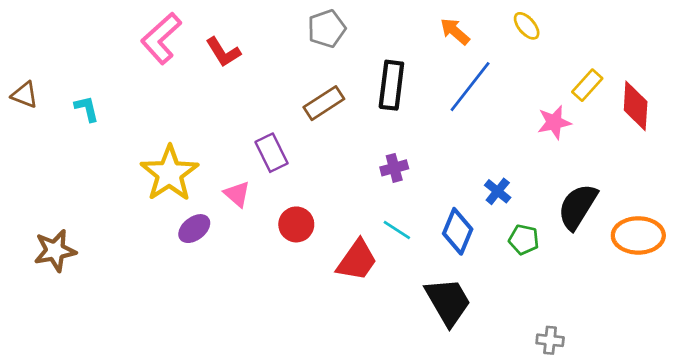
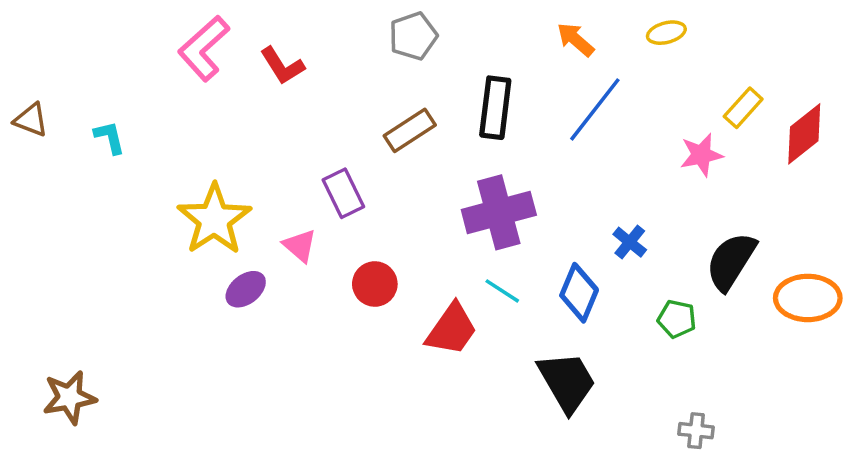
yellow ellipse: (527, 26) -> (666, 33), turned -64
red diamond: (636, 106) -> (804, 134), turned 48
purple cross: (394, 168) -> (499, 212), size x2.0
green pentagon: (524, 240) -> (677, 319), moved
brown star: (55, 251) -> (69, 397), moved

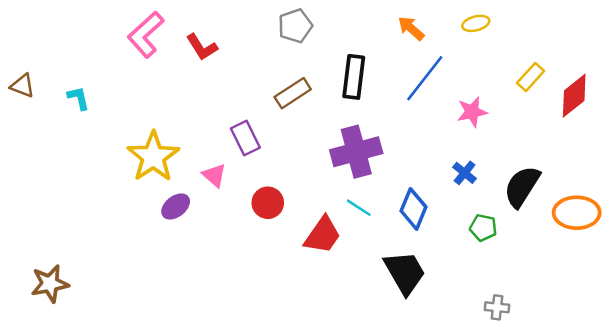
pink star: (701, 155) -> (472, 112), moved
blue cross: (630, 242) -> (465, 173), moved

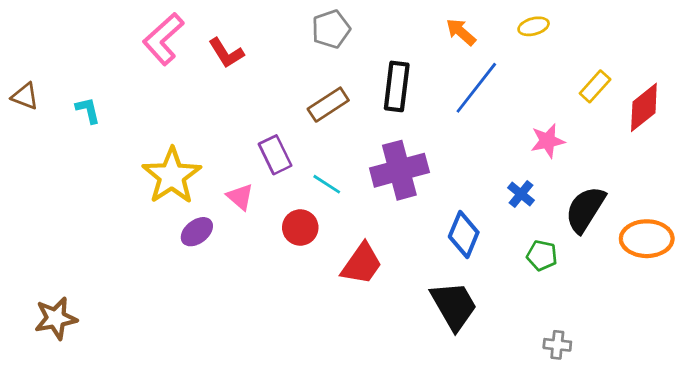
pink star: (472, 112) -> (548, 141), moved
cyan line: (359, 208) -> (327, 184), moved

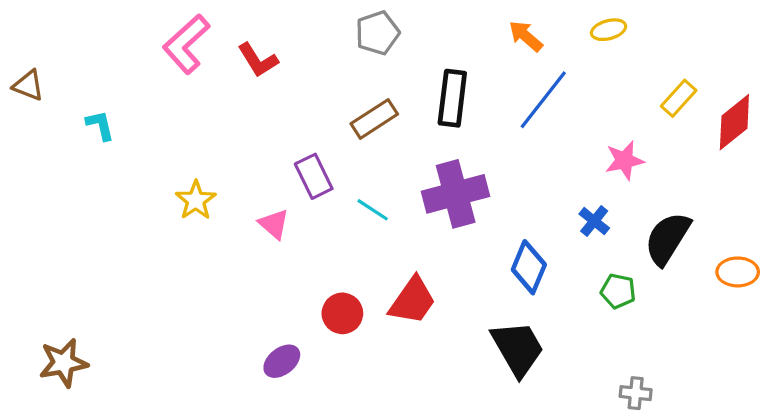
brown triangle: (25, 96) -> (28, 85), moved
yellow star: (172, 176) -> (196, 200), size x0.6
red circle: (300, 228) -> (342, 313), moved
purple ellipse: (197, 232) -> (282, 361), moved
orange ellipse: (647, 239) -> (738, 272), size x0.7

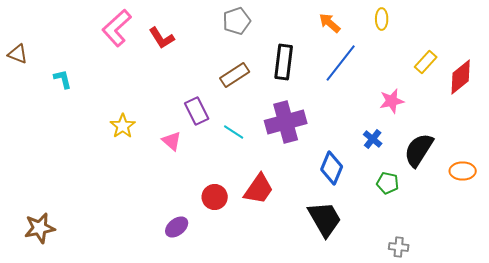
yellow ellipse: (609, 30) -> (382, 19), turned -75

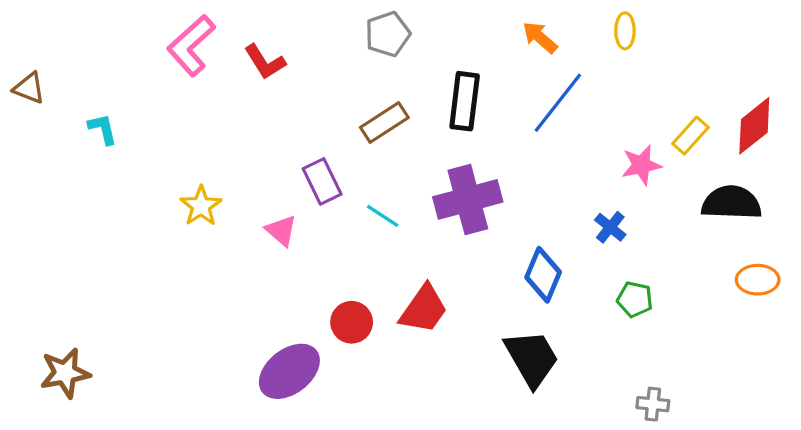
yellow rectangle: (426, 62) -> (690, 136), moved
black semicircle: (419, 150) -> (731, 203), moved, turned 60
purple ellipse: (177, 227) -> (289, 371), size x1.6

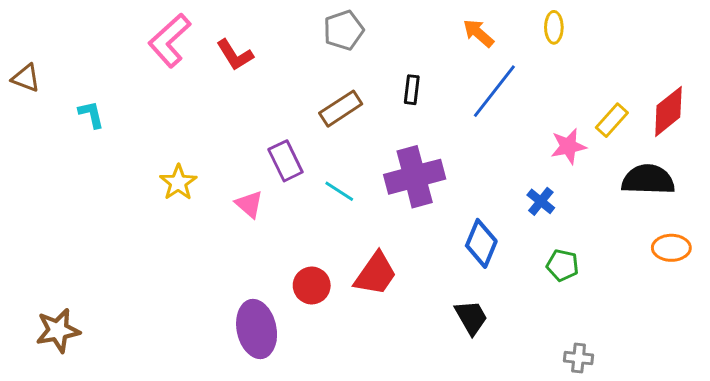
black rectangle: (465, 101) -> (412, 90), size x0.6
black trapezoid: (532, 358) -> (471, 317), size x0.7
purple ellipse: (289, 371) -> (257, 329), turned -64

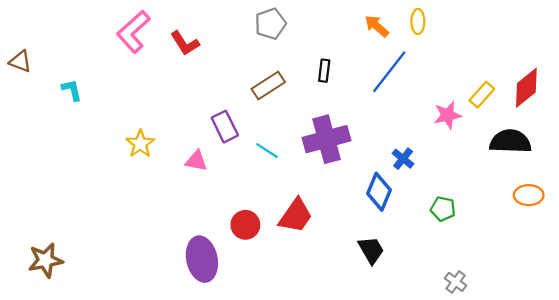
yellow ellipse: (554, 27) -> (418, 21), moved
blue cross: (541, 201) -> (403, 159), moved
pink triangle: (249, 204) -> (196, 161), turned -30
gray cross: (579, 358) -> (456, 282), turned 30

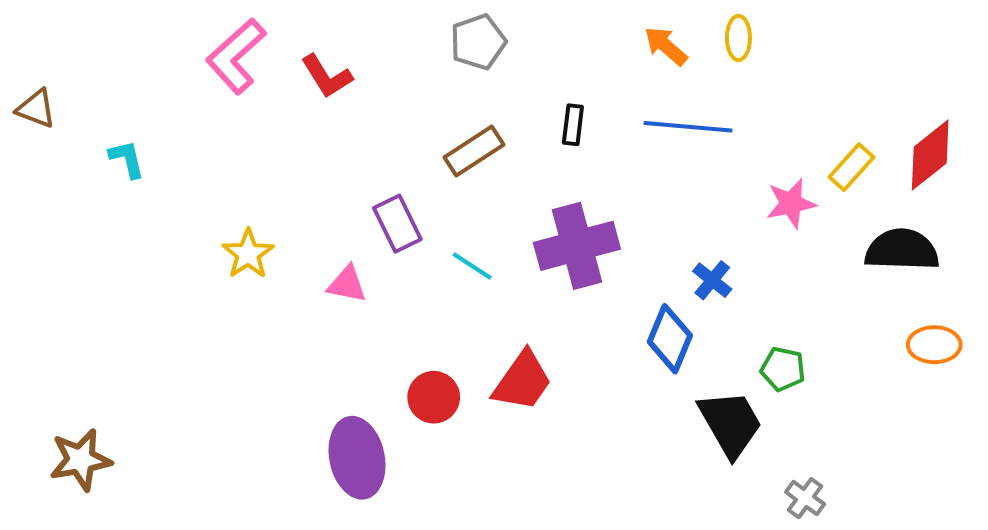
blue line: (389, 72) -> (688, 127), turned 57
black trapezoid: (371, 250) -> (730, 423), moved, size x1.4

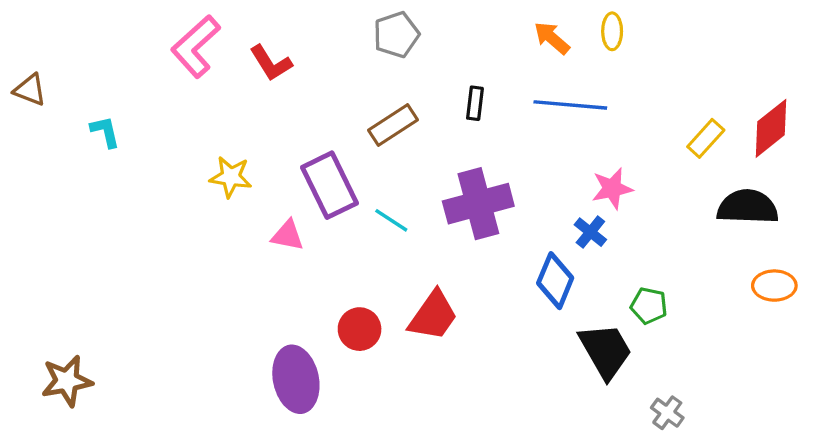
pink star: (791, 203) -> (612, 189), moved
purple rectangle: (397, 224) -> (329, 185), size x1.4
yellow star: (248, 254) -> (231, 177), moved, turned -30

